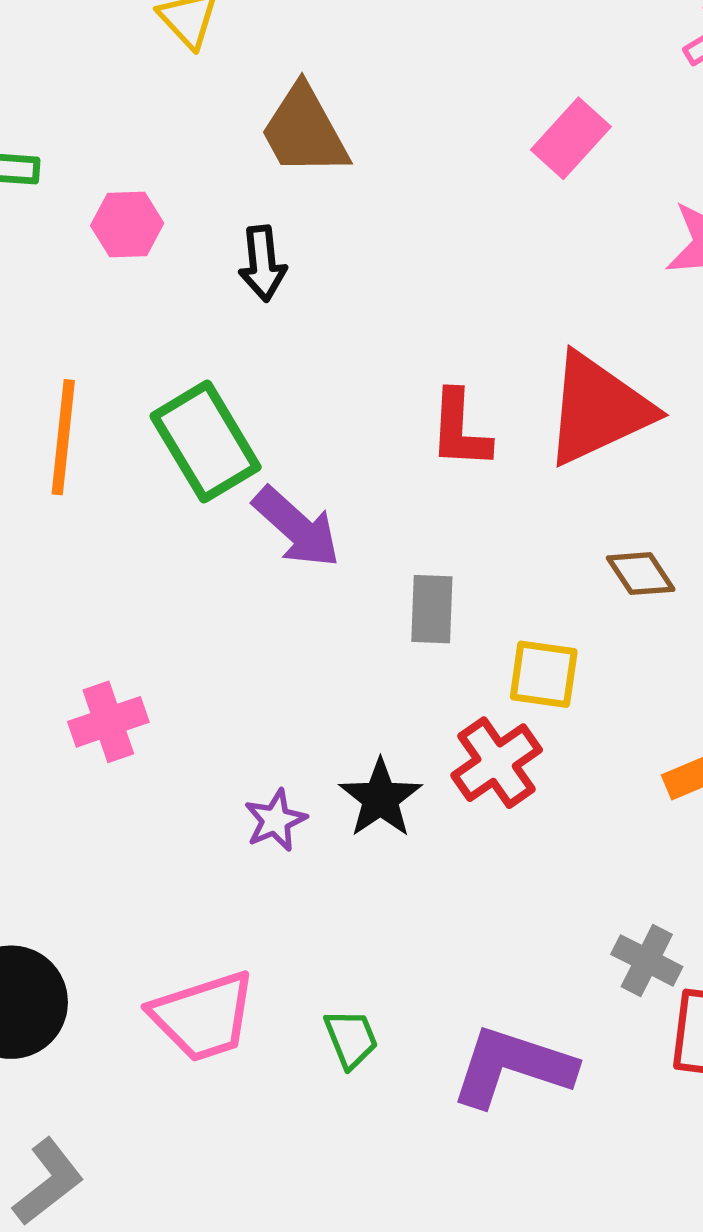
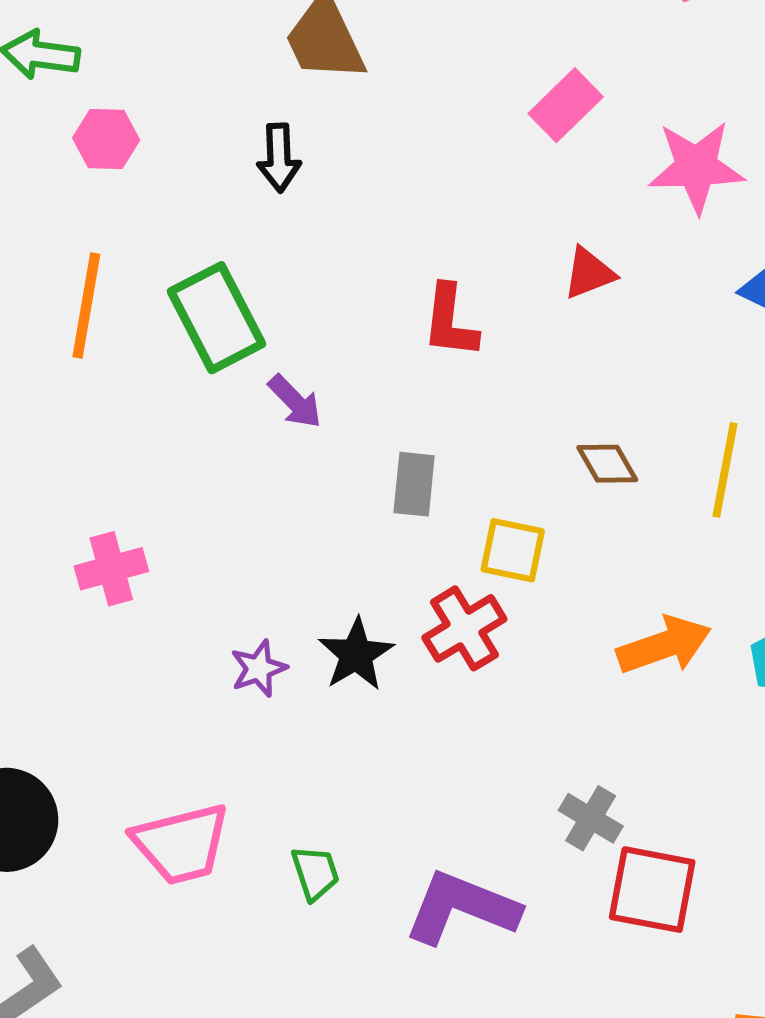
pink rectangle: (571, 138) -> (566, 105), moved
pink hexagon: (127, 224) -> (106, 139), moved
red triangle: (598, 409) -> (589, 273), moved, size x0.5
purple arrow: (297, 527) -> (295, 401), size x0.7

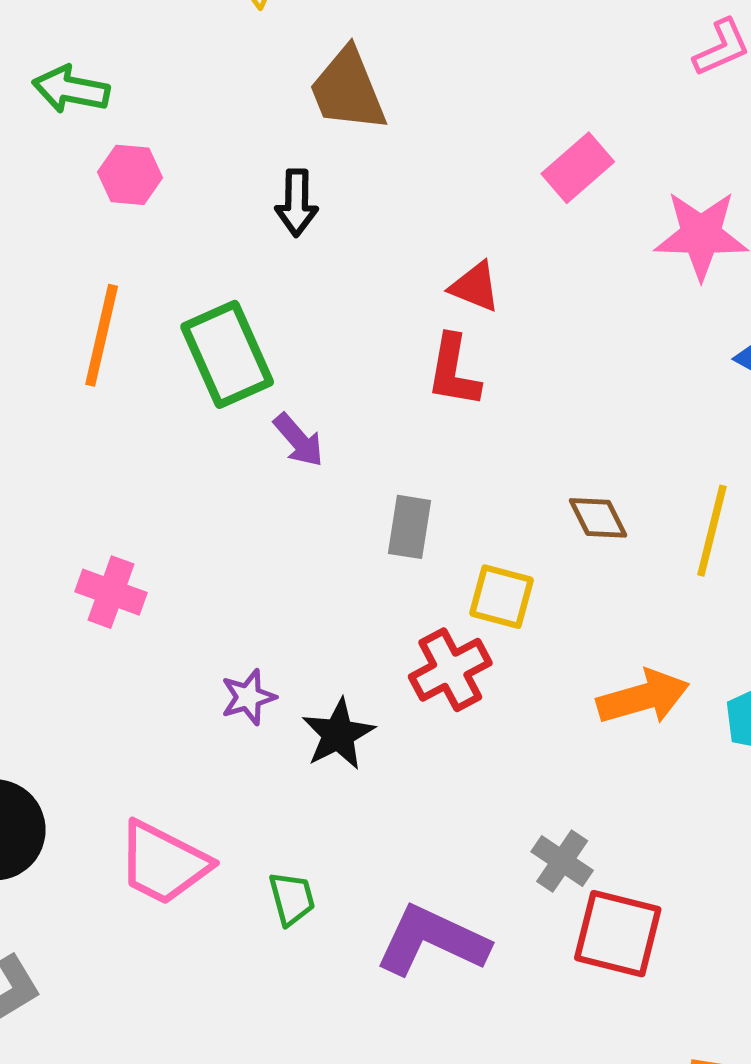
red triangle: (589, 273) -> (475, 287), moved, turned 40
pink cross: (111, 569) -> (111, 592), turned 32
black star: (356, 654) -> (338, 734), moved
pink trapezoid: (181, 844) -> (163, 863), turned 38

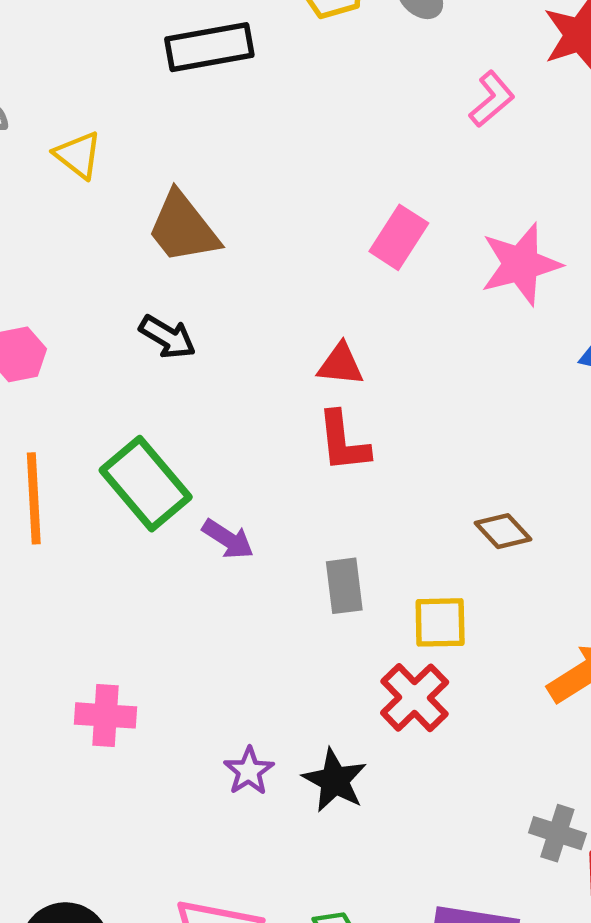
black arrow: (297, 203) -> (167, 337), turned -44

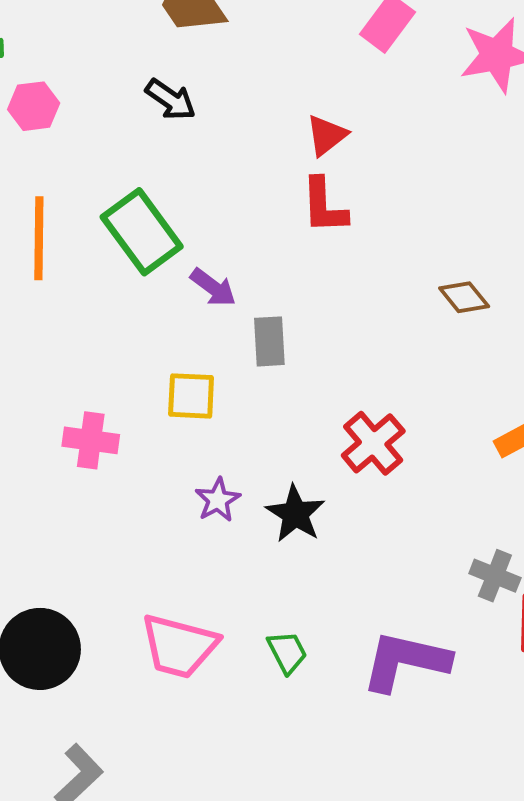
red triangle: (341, 364) -> (327, 135), turned -48
gray rectangle: (344, 586) -> (269, 341), moved
yellow square: (440, 622) -> (191, 396), moved

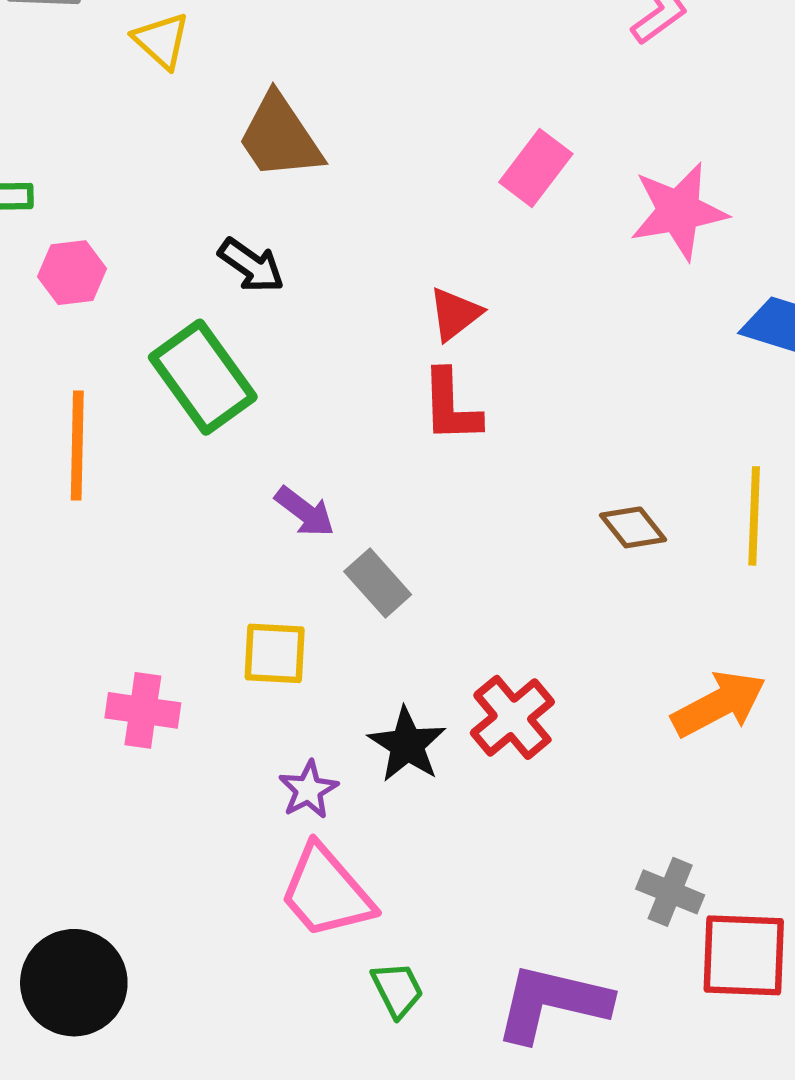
green rectangle: (142, 232) -> (203, 377), moved
gray rectangle: (269, 341) -> (378, 583), turned -39
black star: (295, 514) -> (407, 745), moved
pink trapezoid: (179, 646) -> (326, 892), moved, turned 34

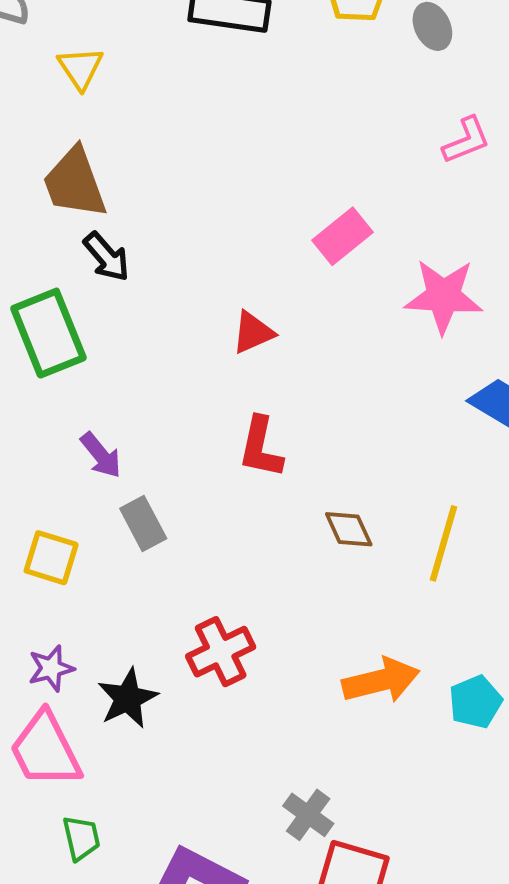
brown trapezoid: (280, 137) -> (75, 183), moved
red L-shape: (451, 406) -> (261, 447), moved
black star: (407, 745) -> (128, 698), moved

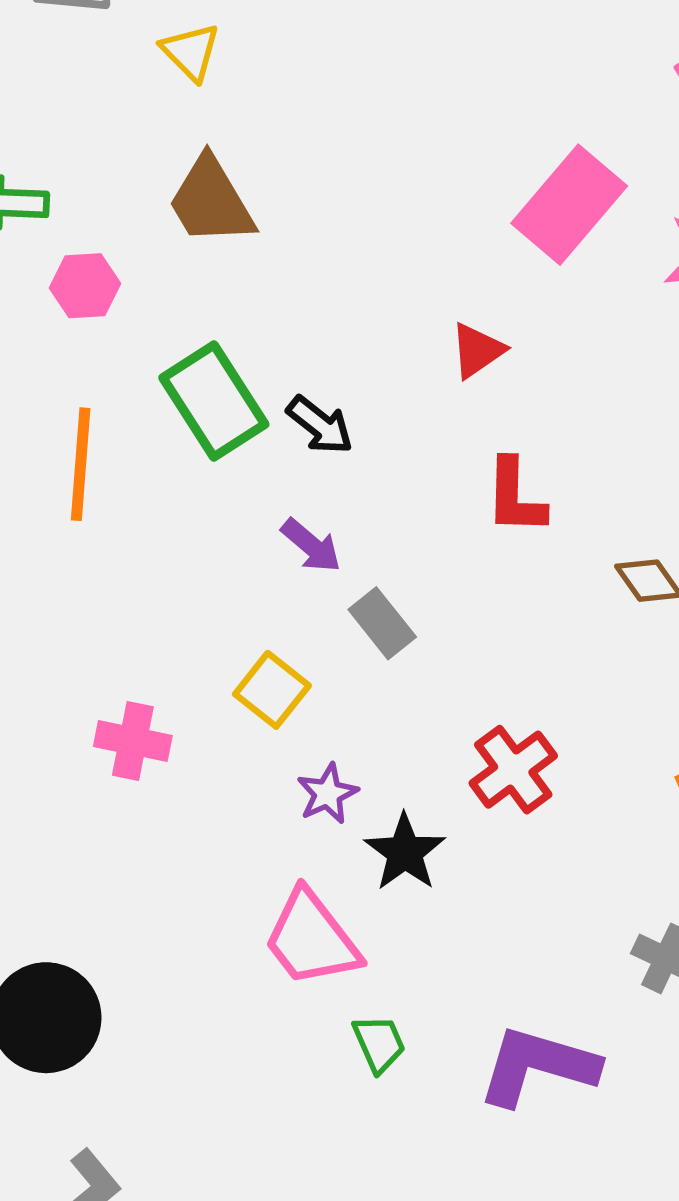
pink rectangle: (342, 236) -> (569, 205), size x1.5
black arrow: (107, 257) -> (320, 425), moved
yellow square: (51, 558) -> (272, 690), turned 32
purple star: (51, 668) -> (328, 794), moved

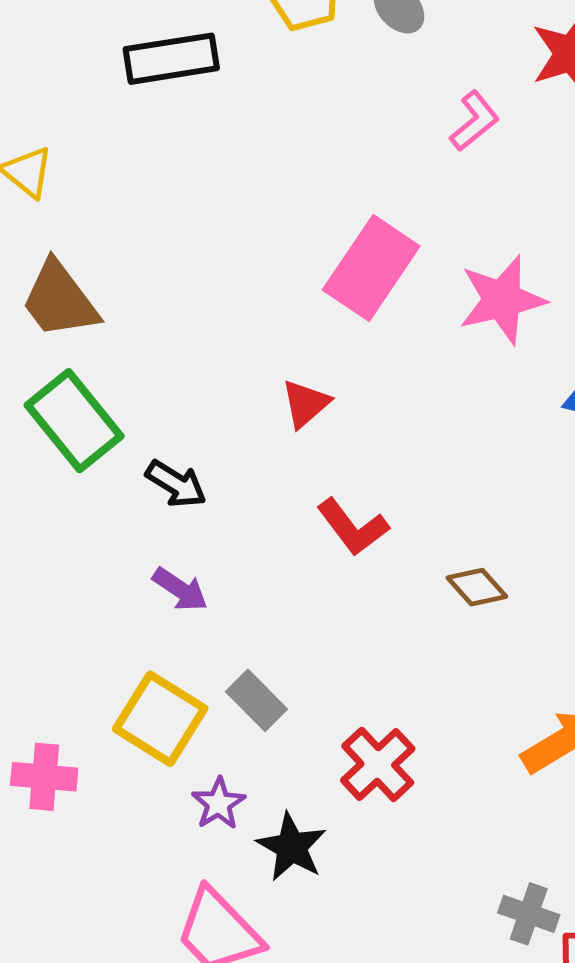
green rectangle: (214, 401) -> (74, 421), moved
red L-shape: (515, 497) -> (353, 527), turned -32
gray rectangle: (382, 623) -> (257, 700), moved
yellow square: (272, 690) -> (160, 719), size x1.4

